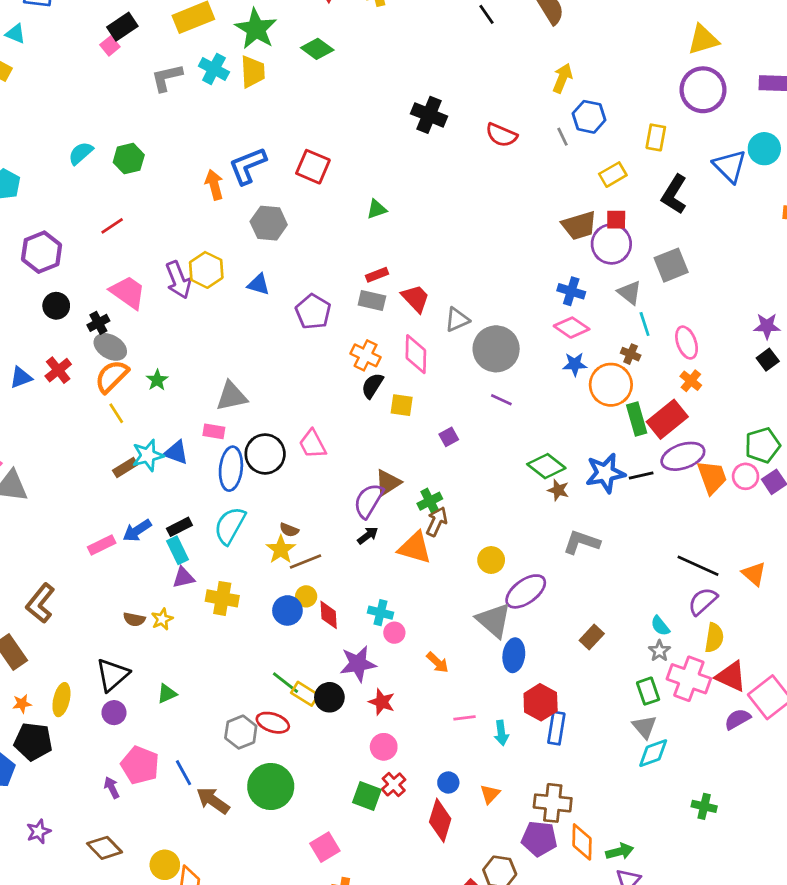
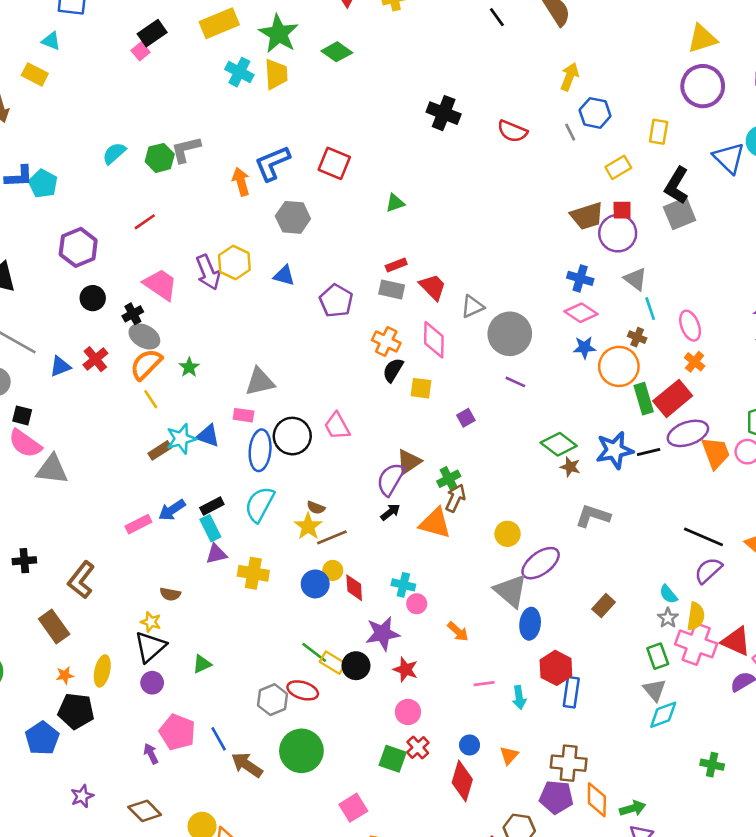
gray L-shape: (167, 78) -> (186, 149), moved
gray square: (671, 265) -> (680, 214), moved
yellow star: (162, 619) -> (151, 622), moved, turned -30
yellow semicircle: (714, 638) -> (696, 616), moved

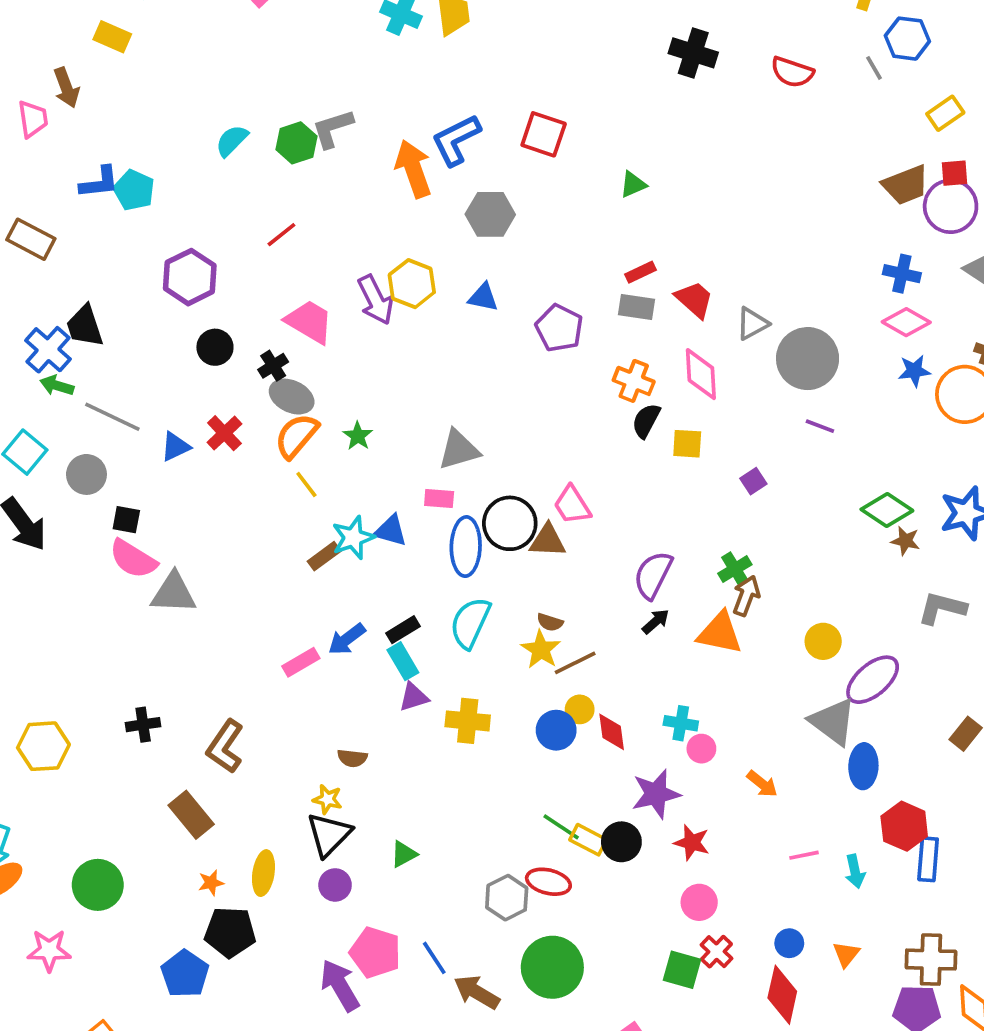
orange arrow: (241, 182) -> (413, 169), size x1.4
brown triangle: (409, 462) -> (548, 541), moved, turned 40
purple arrow: (151, 754) -> (340, 985), size x1.8

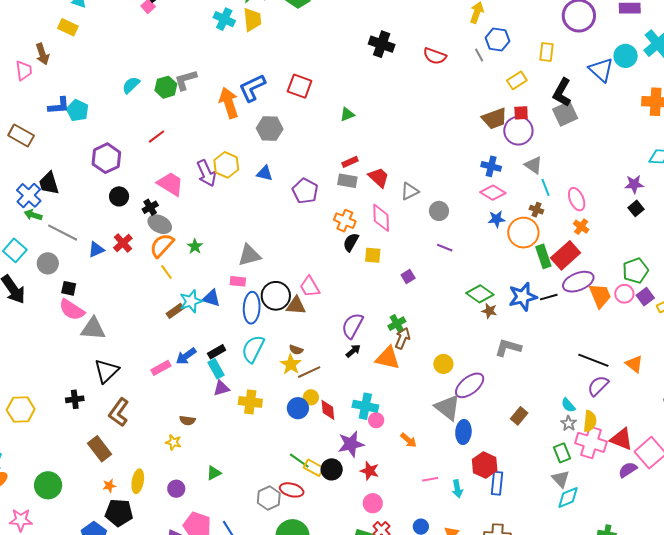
gray circle: (808, 359) -> (439, 211), size x0.6
cyan cross: (681, 723) -> (365, 406), size x1.4
black triangle: (329, 835) -> (106, 371), moved

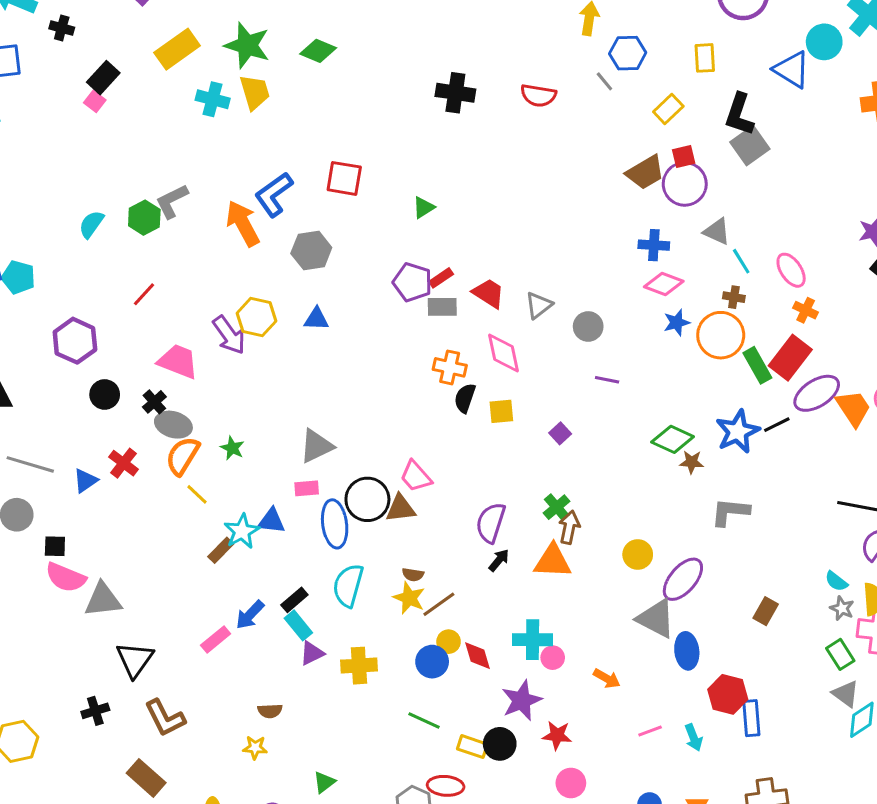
purple pentagon: (305, 191) -> (412, 282), moved
brown L-shape: (119, 412) -> (165, 718), turned -52
green line: (299, 461) -> (424, 721), moved

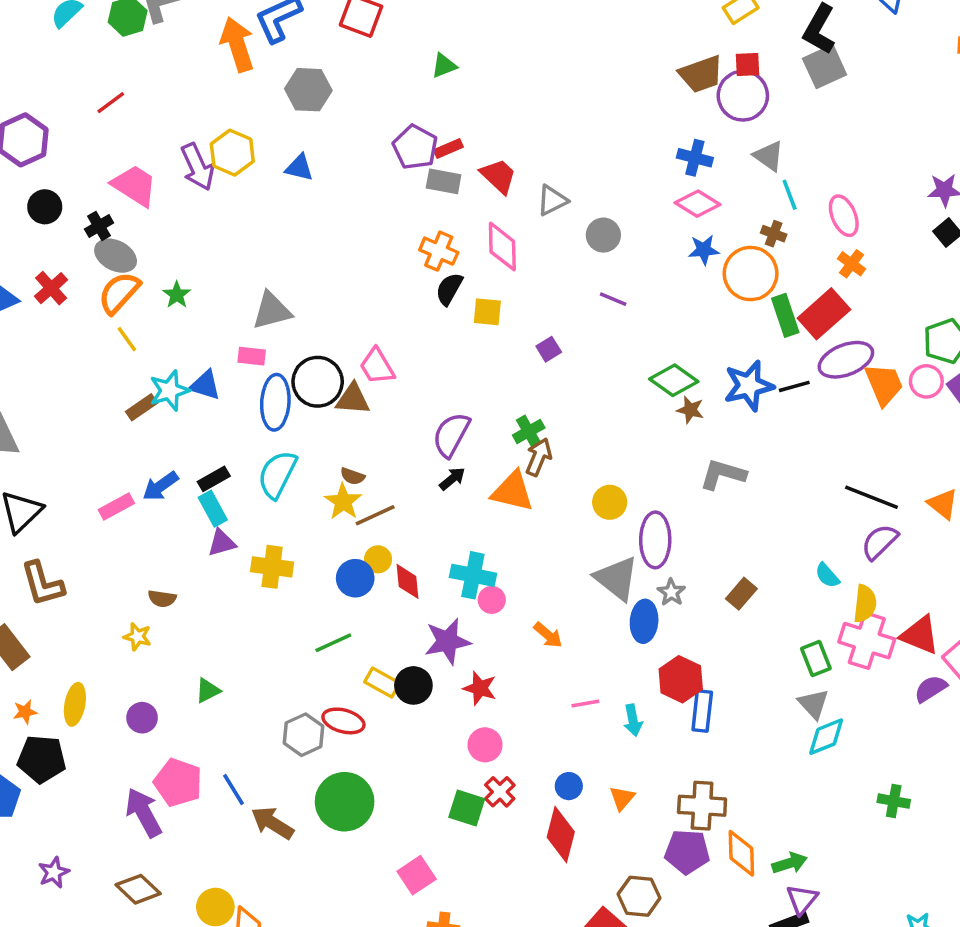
purple ellipse: (683, 579) -> (655, 540), turned -51
gray star: (842, 608) -> (671, 592), moved
green line: (424, 721) -> (333, 643), turned -60

